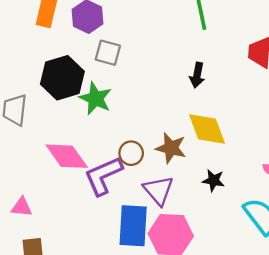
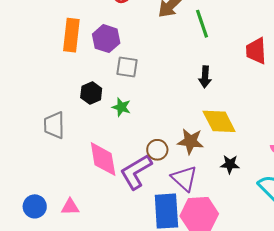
black hexagon: (62, 78) -> (91, 93), size x0.6
green star: (95, 98) -> (121, 107), size x0.7
pink diamond: (67, 156) -> (103, 159), turned 33

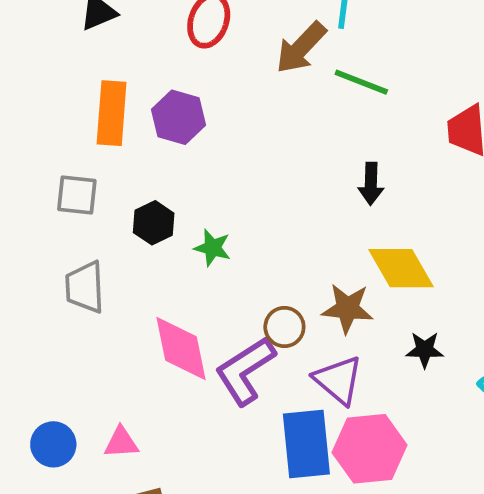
green line: (202, 24) -> (361, 82), turned -48
gray square: (127, 67) -> (77, 195), moved

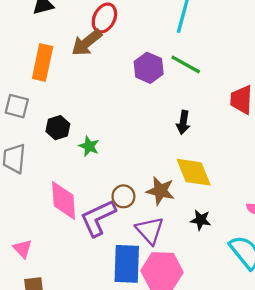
brown arrow: (301, 48) -> (87, 43), moved
purple hexagon: (178, 117) -> (149, 68), moved
pink triangle: (121, 443) -> (23, 249), turned 42

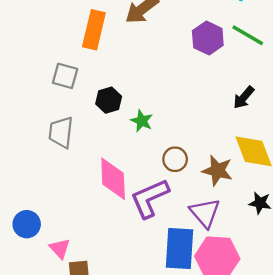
black arrow: (183, 122) -> (244, 97), turned 30
brown circle: (123, 196) -> (175, 159), moved
pink triangle: (23, 249) -> (60, 248), moved

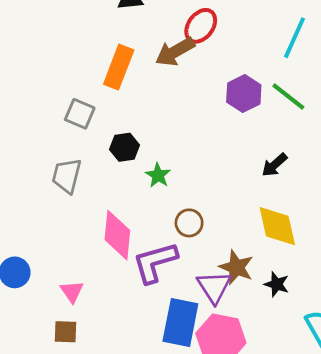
brown star: (217, 171) -> (236, 267), moved
pink triangle: (60, 248) -> (72, 292), moved

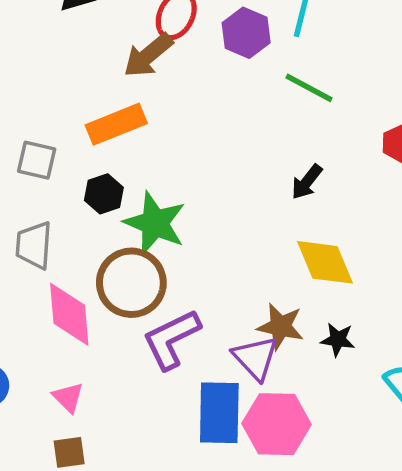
orange rectangle: (119, 67) -> (116, 124), moved, turned 57
purple hexagon: (244, 93) -> (246, 33), moved
green star: (158, 175) -> (155, 223), size x1.8
brown circle: (189, 223) -> (131, 283), moved, size x1.8
pink diamond: (117, 235) -> (69, 314), moved

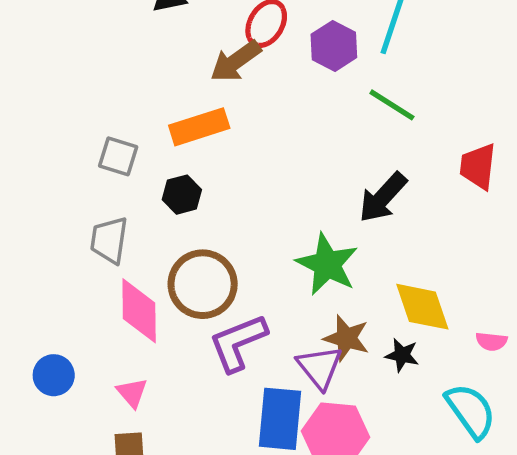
black arrow: (307, 182) -> (383, 197), size x1.5
green star: (155, 223) -> (327, 264), moved
yellow diamond: (325, 262) -> (422, 307), moved

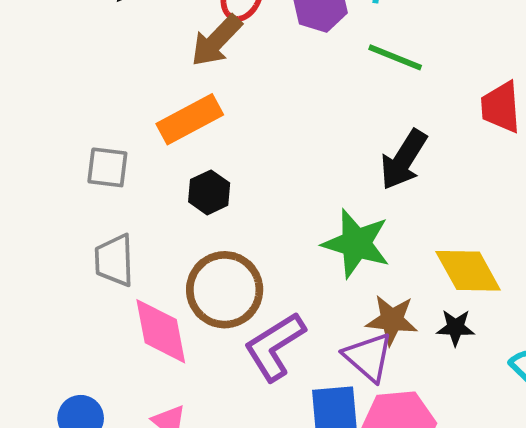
black hexagon: (182, 195) -> (209, 192), moved

